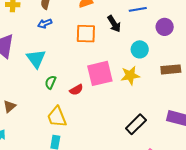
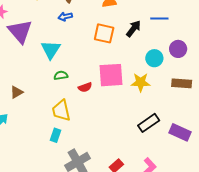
black arrow: (114, 24) -> (133, 29), turned -120
purple circle: (165, 27) -> (178, 49), moved
green semicircle: (50, 82) -> (61, 75), turned 48
black rectangle: (136, 124) -> (149, 123), moved

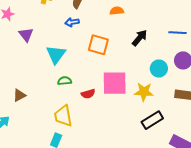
blue line: (159, 18) -> (178, 33), moved
purple triangle: (20, 31) -> (26, 35), size x0.6
orange square: (104, 33) -> (98, 45), moved
black rectangle: (149, 123) -> (152, 120), moved

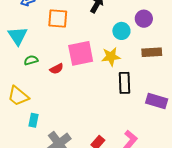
yellow trapezoid: (63, 116) -> (18, 96), moved, turned -30
black rectangle: (152, 120) -> (124, 83), turned -50

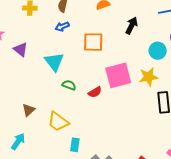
green semicircle: (31, 60) -> (69, 85), turned 40

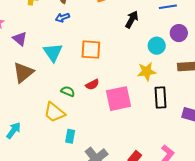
orange square: (93, 42) -> (91, 50), moved
pink square: (118, 75) -> (118, 99), moved
green semicircle: (69, 85) -> (68, 91), moved
brown triangle: (29, 110) -> (23, 73), moved, size x1.6

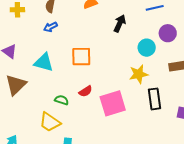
cyan triangle: (53, 52) -> (44, 62), turned -35

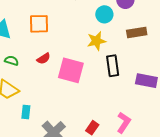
green semicircle: (62, 100) -> (12, 61), moved
pink square: (113, 103) -> (71, 70), turned 32

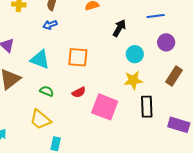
cyan circle: (104, 14) -> (135, 54), moved
brown rectangle: (137, 33) -> (174, 76), turned -54

